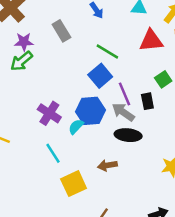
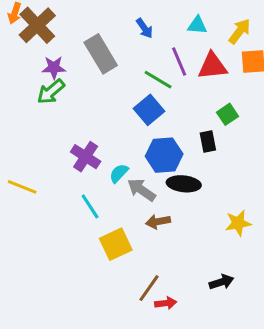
gray rectangle: (61, 31) -> (101, 54), size x1.4
purple line: (124, 94) -> (179, 61), moved
blue hexagon: (91, 111) -> (164, 155), moved
gray arrow: (123, 112) -> (141, 190), moved

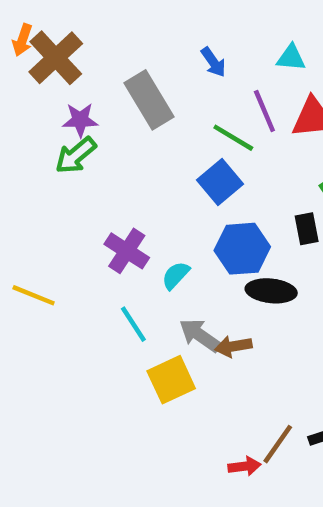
gray arrow: (141, 190) -> (200, 335), moved
brown line: (149, 288) -> (278, 444), moved

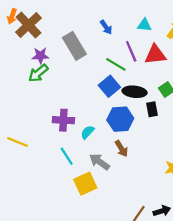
purple cross: (127, 251) -> (63, 120), turned -30
black ellipse: (271, 291) -> (135, 92), moved
brown arrow: (233, 346) -> (121, 149), moved, turned -112

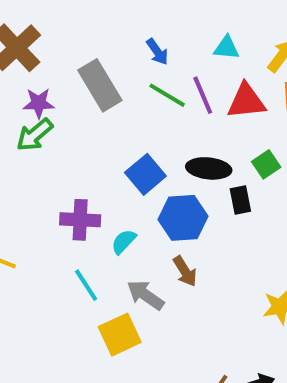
green line: (116, 64) -> (167, 95), moved
blue square: (109, 86) -> (145, 174), moved

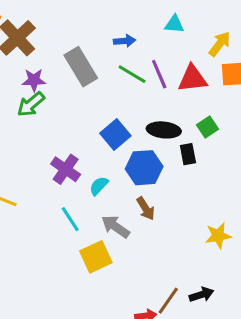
cyan triangle: (227, 48) -> (174, 24), moved
blue arrow: (157, 52) -> (125, 41), turned -60
purple cross: (80, 220) -> (66, 169), turned 32

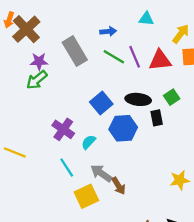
brown arrow: (146, 208) -> (119, 186), moved

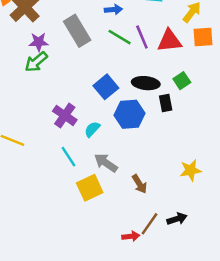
brown arrow: (119, 186) -> (139, 184), moved

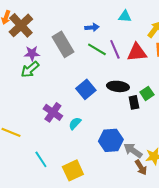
green square: (182, 81) -> (147, 93), moved
blue hexagon: (130, 114) -> (111, 140), moved
cyan line: (69, 157) -> (41, 159), moved
gray arrow: (106, 163) -> (133, 150), moved
brown arrow: (139, 184) -> (141, 167), moved

